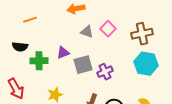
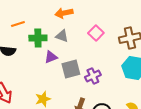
gray triangle: (87, 32) -> (62, 36), moved
green cross: (39, 61) -> (38, 38), moved

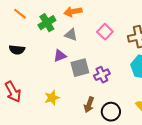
orange line: (18, 24) -> (20, 14), moved, turned 56
green cross: (38, 38) -> (47, 23), moved, turned -30

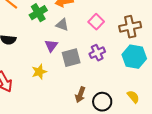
purple triangle: (60, 56) -> (51, 46), turned -32
purple cross: (102, 75) -> (97, 53), moved
yellow star: (52, 98) -> (39, 72), moved

